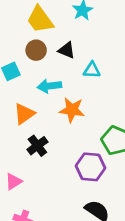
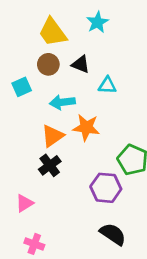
orange triangle: (24, 114) -> (53, 136), moved

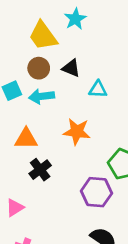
cyan star: (97, 22) -> (75, 19), moved
cyan arrow: (62, 102) -> (42, 96), moved
orange triangle: (53, 136) -> (26, 139), moved, turned 35

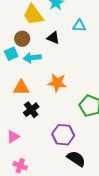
brown circle: (39, 68) -> (22, 39), moved
cyan triangle: (98, 89) -> (79, 26), moved
purple hexagon: (96, 192) -> (63, 135), moved

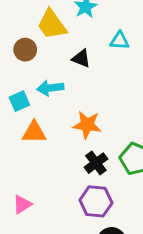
brown circle: (22, 39) -> (25, 50), moved
cyan square: (11, 54) -> (19, 101), moved
black cross: (31, 110) -> (96, 163), moved

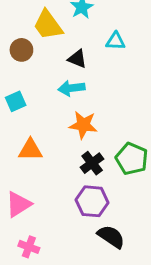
cyan arrow: (50, 88) -> (71, 88), moved
orange triangle: (34, 132) -> (30, 150), moved
pink triangle: (22, 204) -> (19, 204), size x1.4

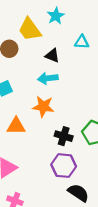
orange star: (83, 125) -> (43, 107), moved
black cross: (92, 163) -> (64, 136), turned -36

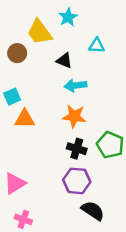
cyan arrow: (48, 78) -> (75, 85), moved
orange star: (43, 107) -> (74, 116), moved
orange triangle: (16, 126) -> (25, 119), moved

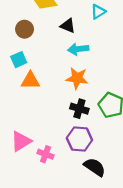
cyan triangle: (97, 46) -> (98, 12), turned -35
brown circle: (17, 53) -> (25, 29), moved
pink cross: (23, 219) -> (46, 154), moved

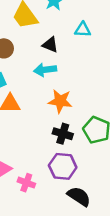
cyan triangle: (98, 12) -> (83, 30), turned 35
cyan arrow: (78, 49) -> (45, 70), moved

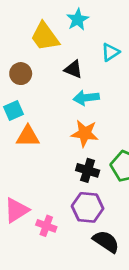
cyan triangle: (83, 30) -> (110, 52), turned -36
cyan arrow: (45, 70) -> (86, 98), moved

